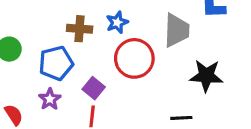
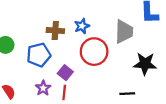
purple star: (50, 99) -> (43, 88), moved

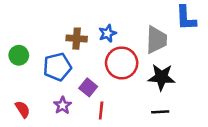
black star: (145, 64) -> (161, 77), moved
red line: (64, 93) -> (101, 111), moved

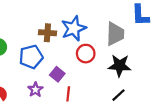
blue star: (107, 33) -> (74, 28), size x1.6
red circle: (122, 63) -> (86, 54), size x0.7
black line: (160, 112) -> (118, 95), turned -40

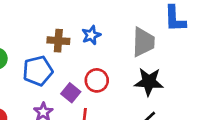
blue star: (74, 28) -> (91, 35), size x0.6
red circle: (86, 54) -> (97, 80), moved

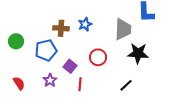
red circle: (97, 80) -> (98, 57), moved
black star: (149, 82) -> (138, 53), moved

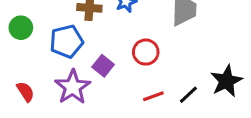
black star: (138, 53) -> (226, 81), moved, turned -30
purple star: (50, 80) -> (73, 87), size x1.6
red line: (80, 84) -> (153, 96), moved, turned 64

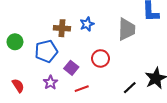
purple star: (73, 87) -> (50, 82), size x0.6
red line: (153, 96) -> (82, 89), moved

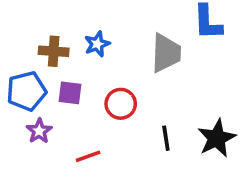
purple square: (71, 68) -> (70, 93), moved, turned -32
purple star: (50, 82) -> (39, 131), moved
black line: (130, 88) -> (166, 138), moved, turned -56

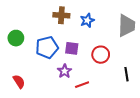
brown cross: (54, 51) -> (61, 15), moved
purple star: (39, 131) -> (64, 71), moved

